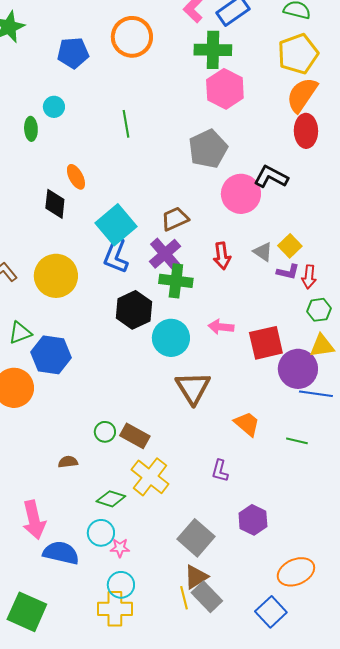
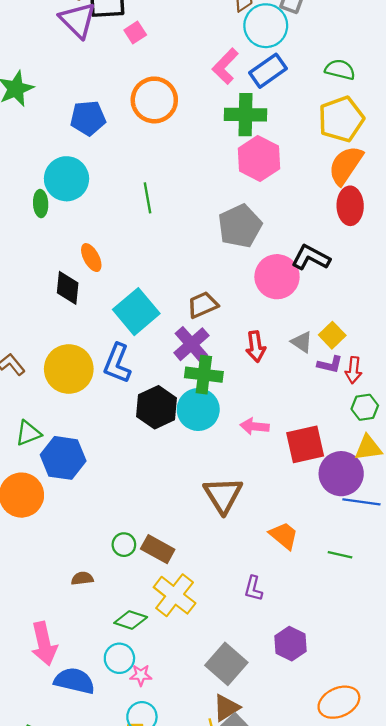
cyan circle: (54, 107) -> (67, 179), size x1.8
blue L-shape: (116, 256) -> (117, 363), moved
cyan circle: (171, 338) -> (198, 410), moved

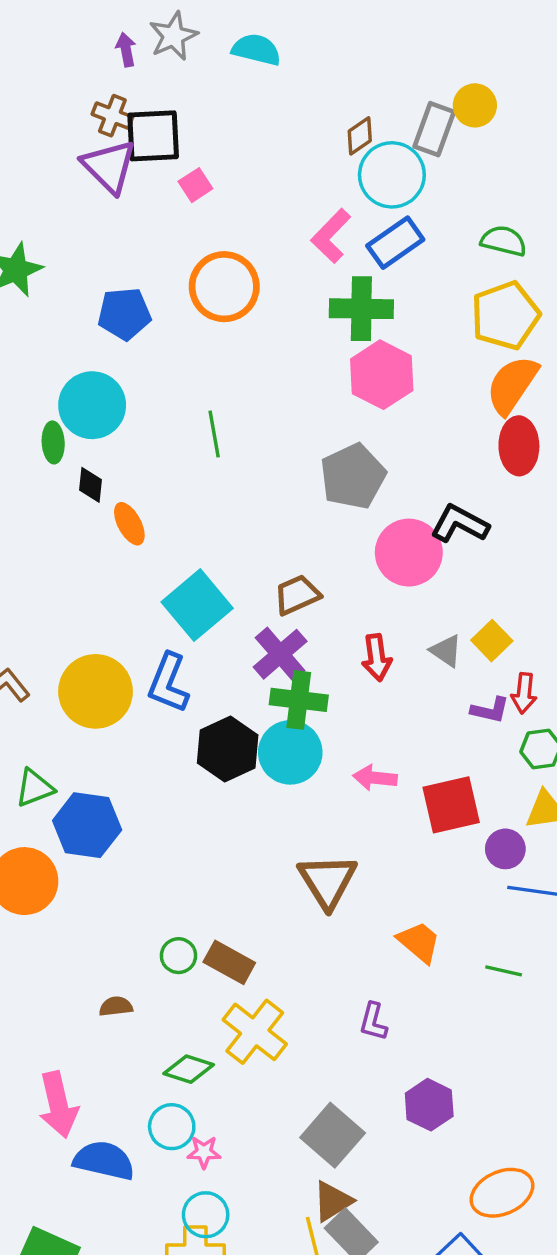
black diamond: (68, 288) -> (90, 485), moved, size x0.7
purple L-shape: (330, 364) -> (490, 710), moved
purple circle: (341, 474) -> (505, 849), size x0.6

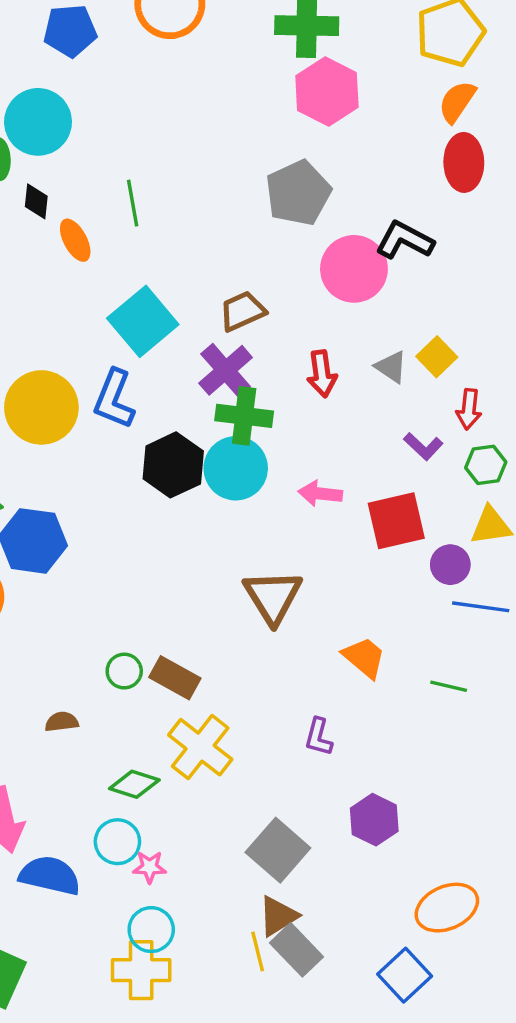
orange semicircle: (512, 385) -> (457, 102), size x0.7
green line: (214, 434) -> (133, 203), moved
purple L-shape: (490, 710) -> (423, 446), moved, turned 30

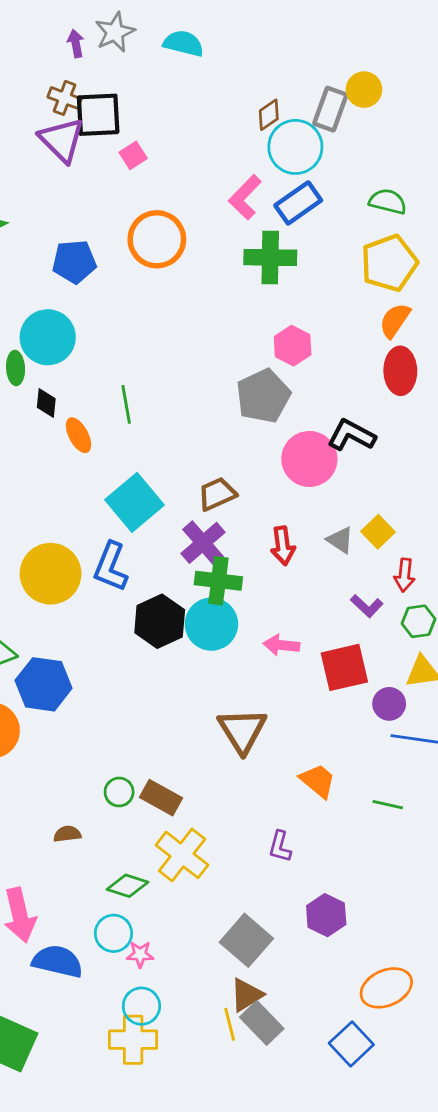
pink hexagon: (327, 91) -> (293, 346), moved, size x0.7

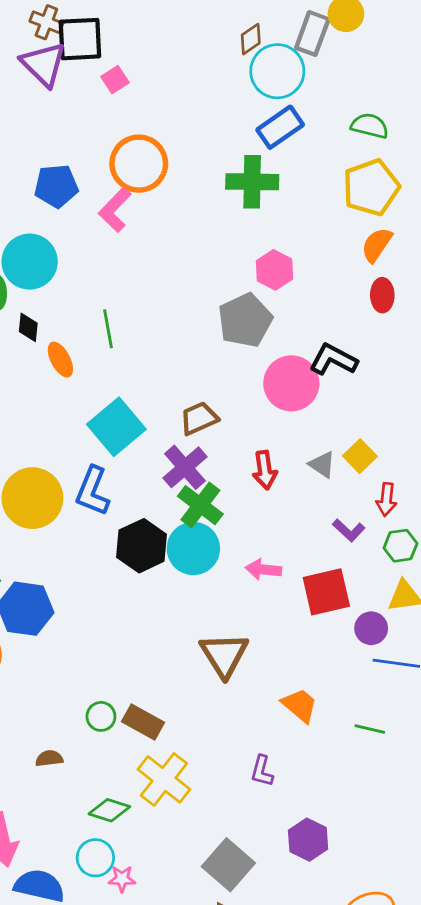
pink L-shape: (245, 197) -> (115, 210), moved
red ellipse: (400, 371) -> (382, 295), size x0.7
green cross: (218, 581) -> (200, 505), turned 30

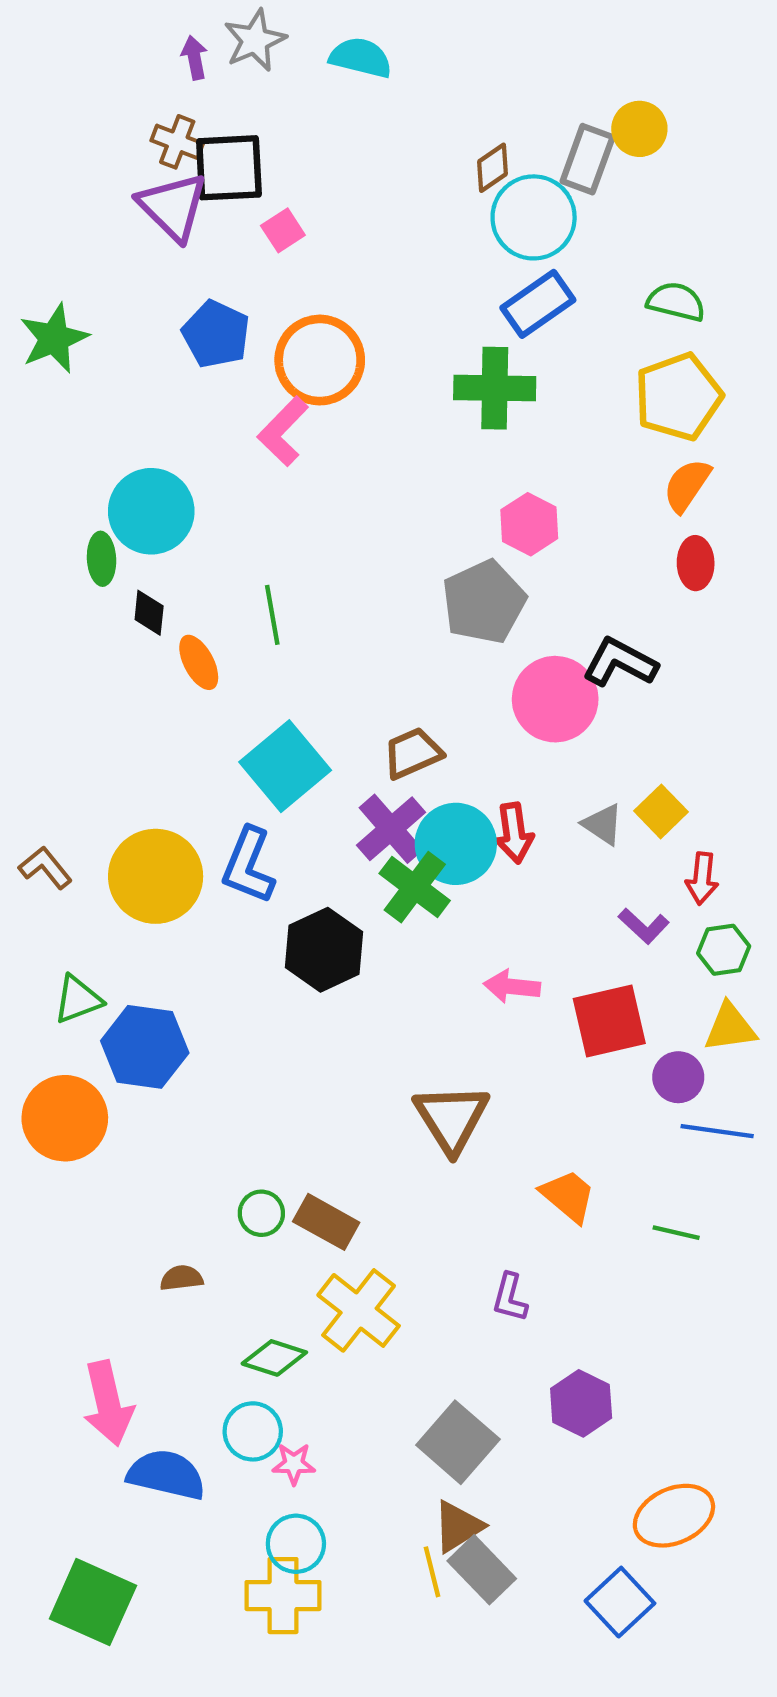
blue pentagon: (56, 186) -> (216, 334), moved, turned 30
cyan circle: (193, 548) -> (456, 844), moved

